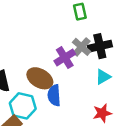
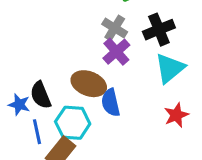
gray cross: (82, 47) -> (115, 28), moved
cyan triangle: (103, 77) -> (170, 68), size x1.5

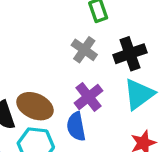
purple cross: (116, 52) -> (89, 97), moved
brown ellipse: (89, 84) -> (35, 106), moved

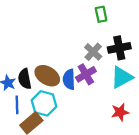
gray cross: (84, 50) -> (93, 52), moved
blue semicircle: (76, 126) -> (69, 79), moved

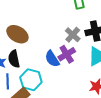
brown ellipse: (47, 76) -> (17, 34), moved
blue semicircle: (69, 79) -> (52, 59), turned -30

